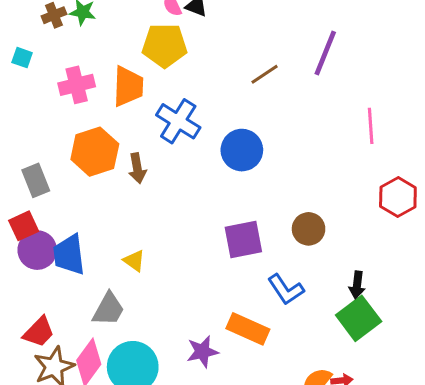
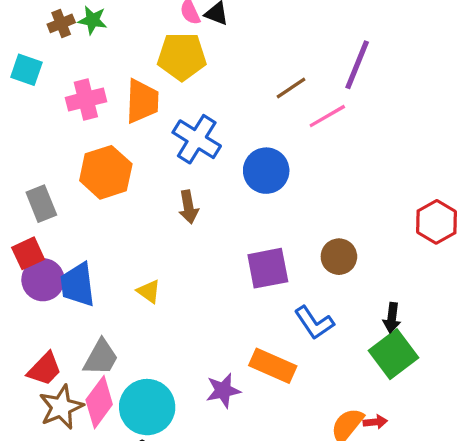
cyan square: (22, 58) -> (26, 70), size x1.4
pink line: (371, 126) -> (327, 116), moved, turned 64
brown arrow: (137, 168) -> (188, 207), moved
gray trapezoid: (108, 309) -> (101, 357), moved

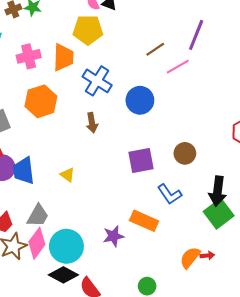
black arrow: (392, 318) -> (218, 191), size x1.6

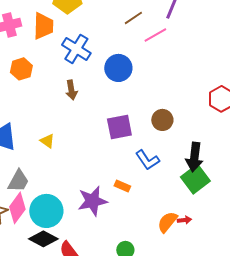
orange hexagon: (41, 101) -> (21, 69), size x0.7
orange rectangle: (144, 221) -> (122, 186), size x0.6
purple star: (113, 236) -> (92, 201), size x1.4

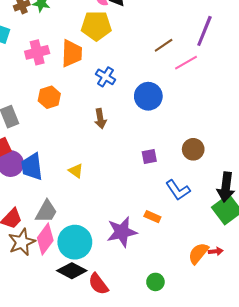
blue cross: (76, 49) -> (105, 77), size x0.7
purple square: (119, 127) -> (149, 156), size x0.6

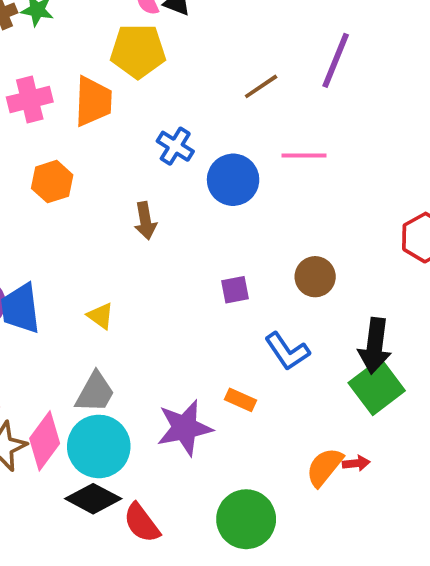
pink line: (186, 63) -> (304, 155), moved, turned 30
blue cross: (105, 77) -> (175, 146), moved
gray trapezoid: (46, 212) -> (95, 392), moved
green circle: (155, 282) -> (246, 519), size x1.8

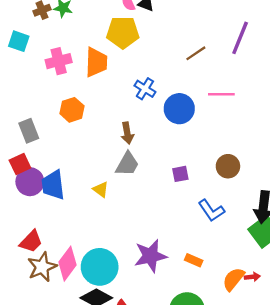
gray trapezoid: (95, 392) -> (127, 164), moved
orange rectangle: (241, 400) -> (194, 260), moved

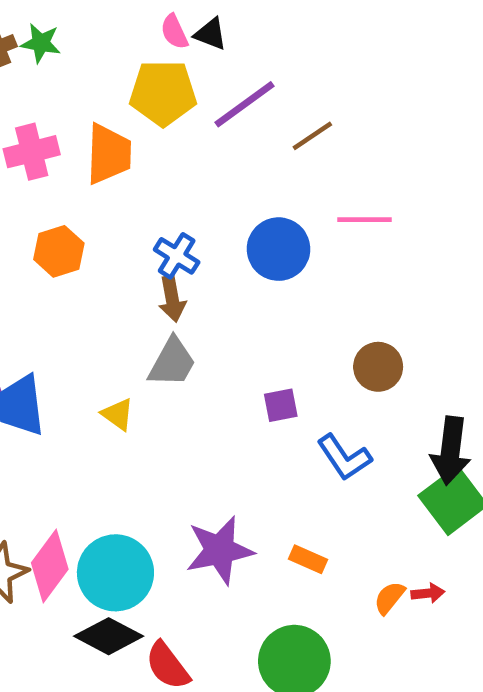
purple line: (240, 38) -> (245, 104), moved, turned 32
blue cross: (145, 89) -> (177, 256), moved
purple square: (180, 174) -> (281, 405), moved
orange semicircle: (233, 279) -> (389, 598), size x0.7

